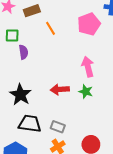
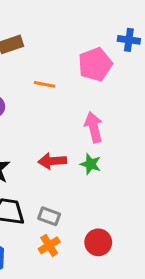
orange line: (50, 28) -> (45, 84), moved, turned -48

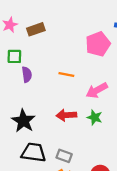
orange line: (45, 84) -> (66, 75), moved
pink arrow: (94, 127) -> (97, 90), turned -105

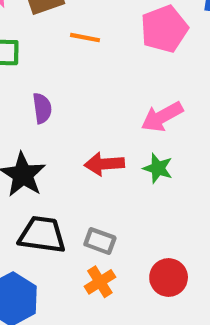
purple semicircle: (27, 75) -> (42, 108), moved
orange line: (66, 75) -> (85, 38), moved

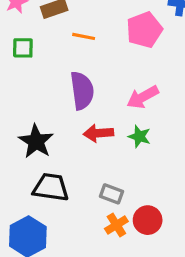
purple semicircle: (42, 108) -> (82, 91), moved, size x1.6
gray rectangle: (100, 241) -> (112, 194), moved
orange cross: (100, 282) -> (116, 225), moved

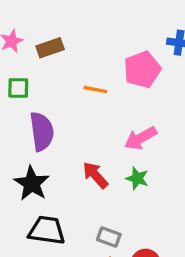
orange line: (84, 36) -> (95, 90), moved
purple semicircle: (82, 91) -> (42, 131), moved
red arrow: (98, 133) -> (95, 175), turned 52

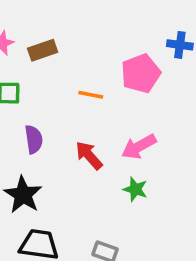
purple semicircle: (42, 131) -> (34, 139), size x0.7
red arrow: (95, 175) -> (89, 155), moved

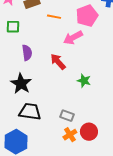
orange line: (91, 95) -> (54, 17), moved
pink arrow: (139, 147) -> (73, 38), moved

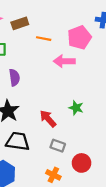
pink arrow: (73, 38) -> (64, 61), turned 30
red arrow: (58, 62) -> (48, 119), moved
orange cross: (70, 135) -> (53, 175), moved, turned -32

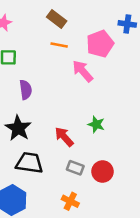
brown rectangle: (20, 23) -> (57, 19), moved, turned 56
pink arrow: (64, 61) -> (83, 71), turned 48
red circle: (82, 163) -> (103, 172), moved

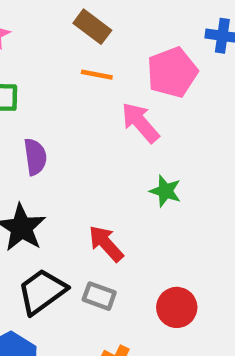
green star: (96, 124) -> (165, 191), moved
black trapezoid: (29, 163) -> (42, 291), turned -44
gray rectangle: (75, 168) -> (99, 296), moved

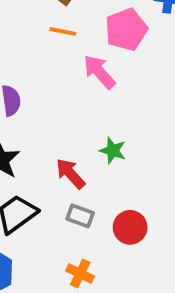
green star: (165, 191) -> (113, 151), moved
gray rectangle: (99, 296) -> (80, 216), moved

